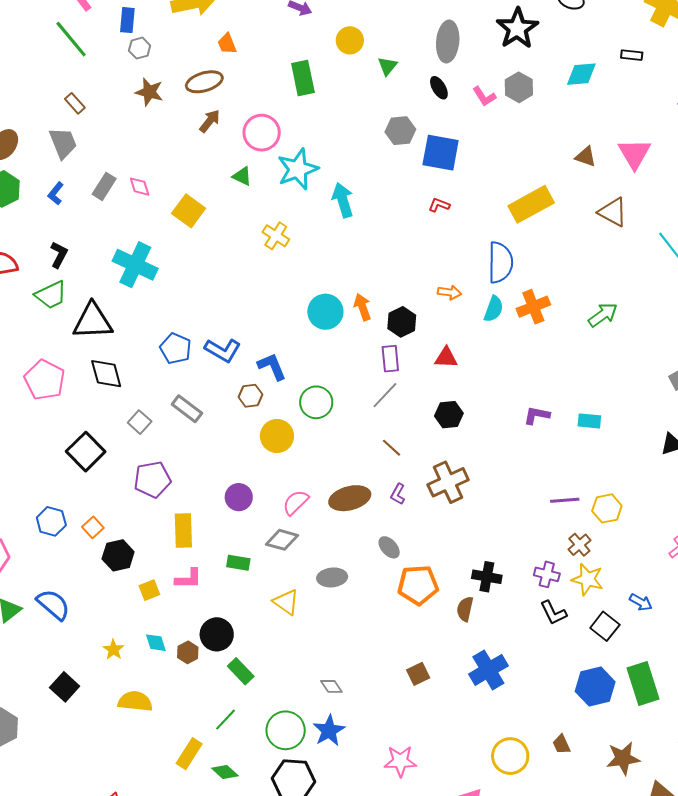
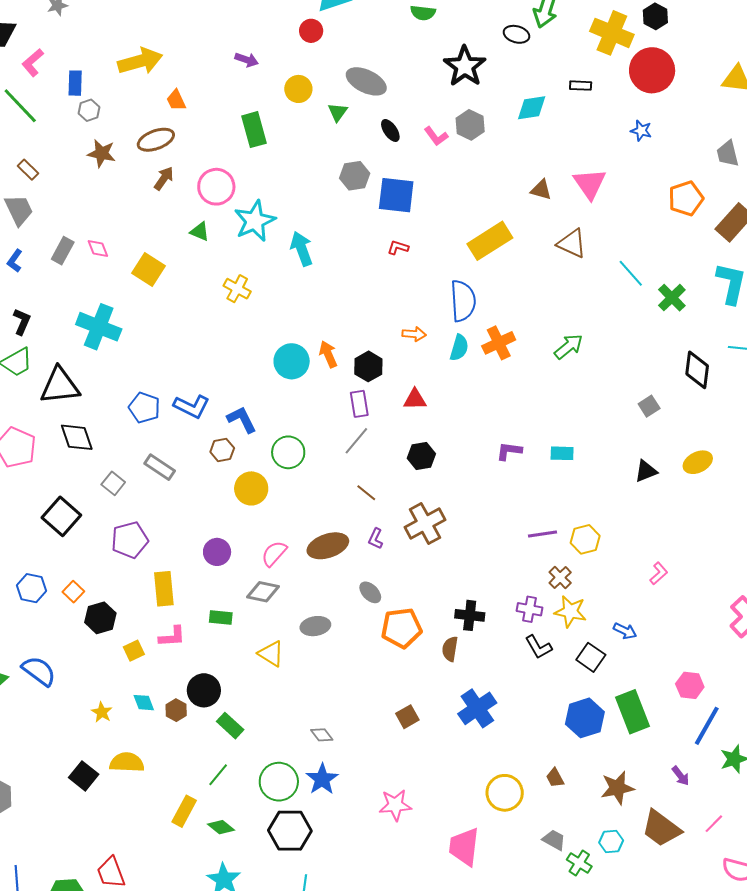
gray ellipse: (448, 42) -> (366, 81), moved, turned -66
black square: (65, 687) -> (84, 776), moved

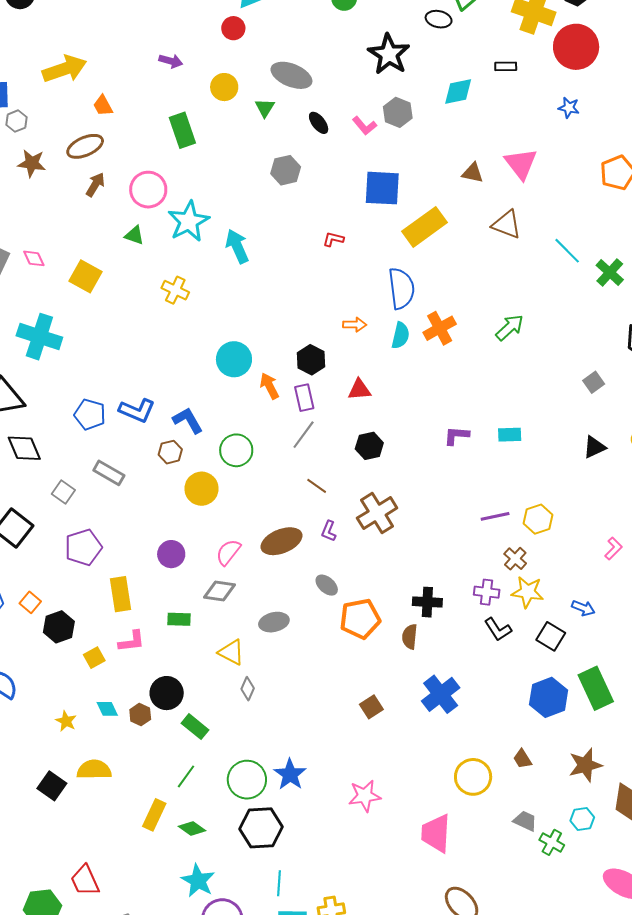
blue square: (396, 195) -> (382, 188), moved
orange arrow: (328, 354) -> (269, 386), moved
gray diamond: (322, 735) -> (248, 689), moved, turned 65

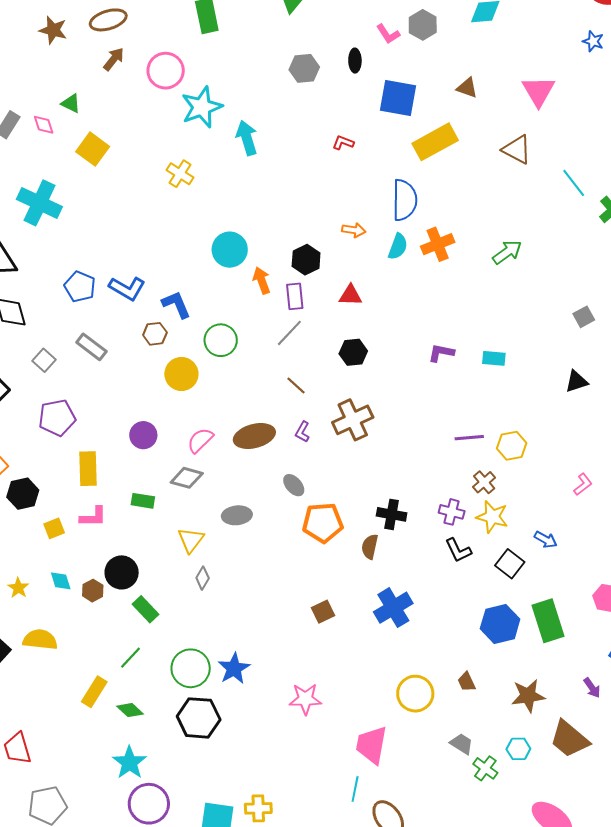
black ellipse: (319, 123) -> (355, 61), moved, turned 30
brown triangle: (473, 173) -> (467, 88), moved
green triangle: (134, 235) -> (71, 103), moved
yellow triangle: (231, 652) -> (191, 540), turned 32
cyan line: (279, 883) -> (355, 789), moved

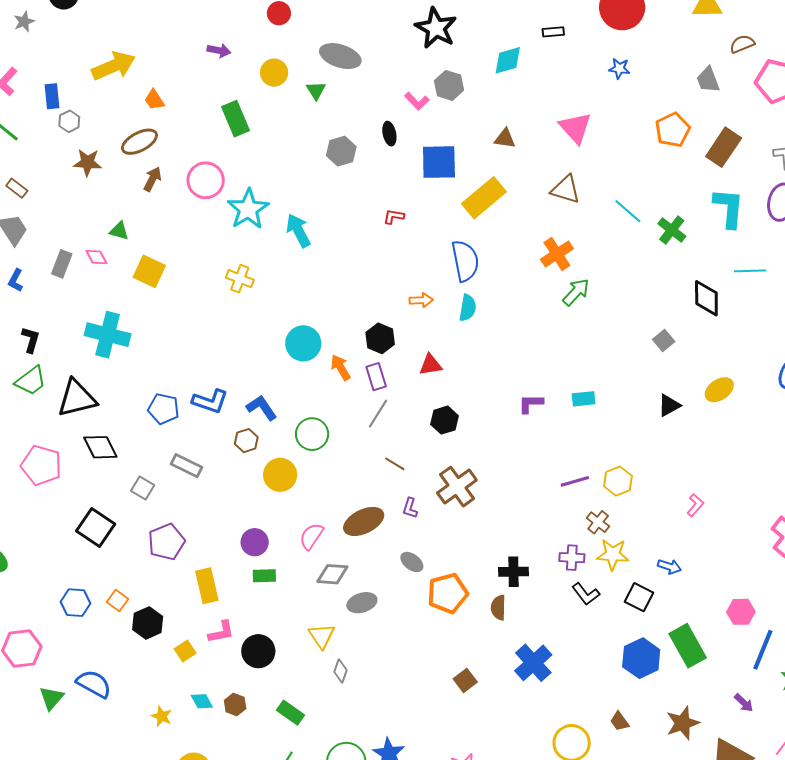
orange cross: (438, 244) -> (557, 254), moved
gray diamond: (187, 478) -> (332, 574), moved
green rectangle: (143, 501) -> (264, 576), moved
black circle: (122, 572) -> (258, 651), moved

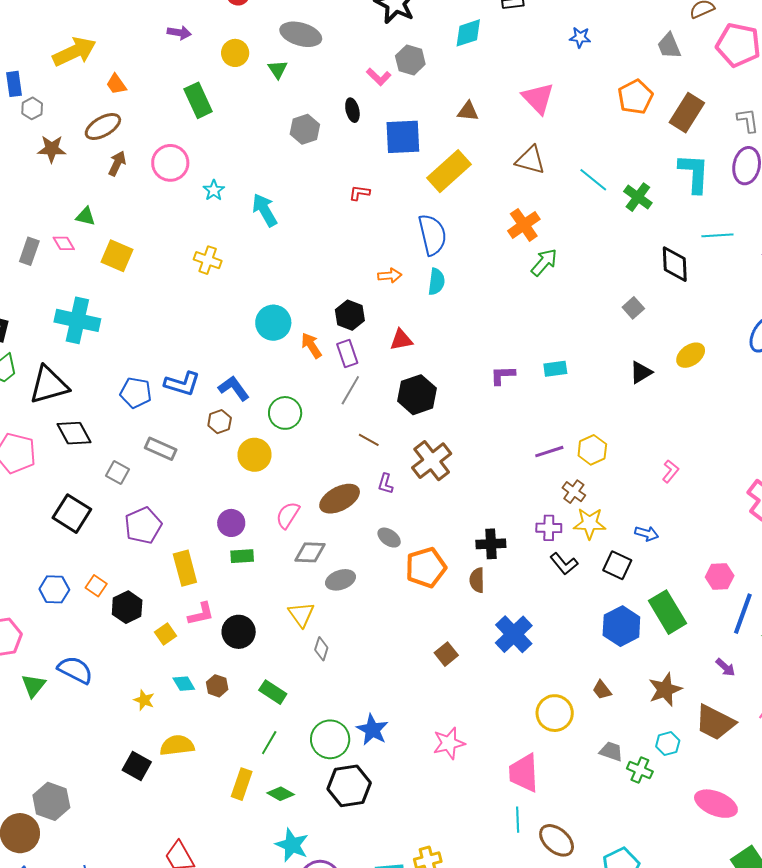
cyan star: (248, 209) -> (214, 190), size x0.5
black hexagon: (444, 420) -> (417, 395), size x1.4

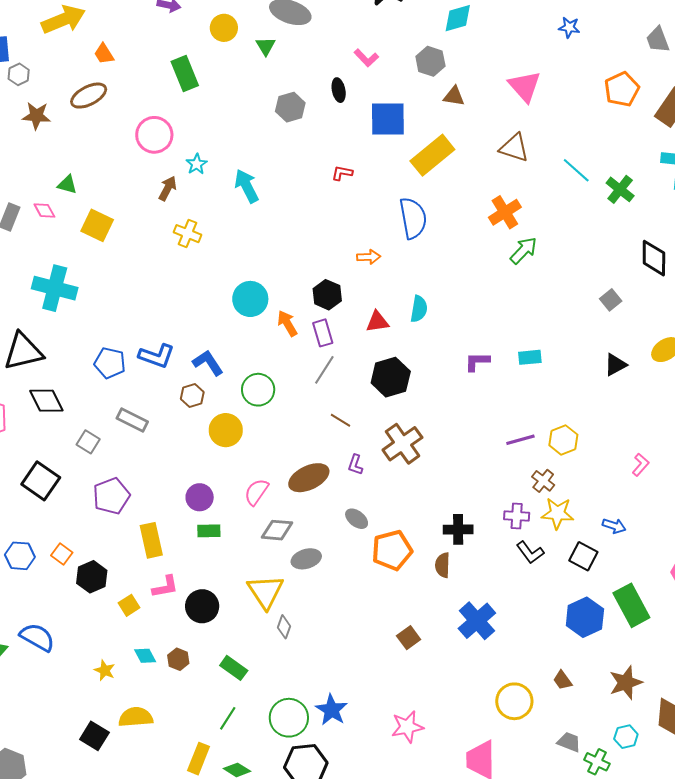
gray hexagon: (410, 60) -> (430, 61), moved
brown arrow: (117, 163) -> (168, 188), moved
cyan semicircle: (436, 282) -> (419, 309), moved
yellow triangle: (301, 614) -> (266, 592), size x1.4

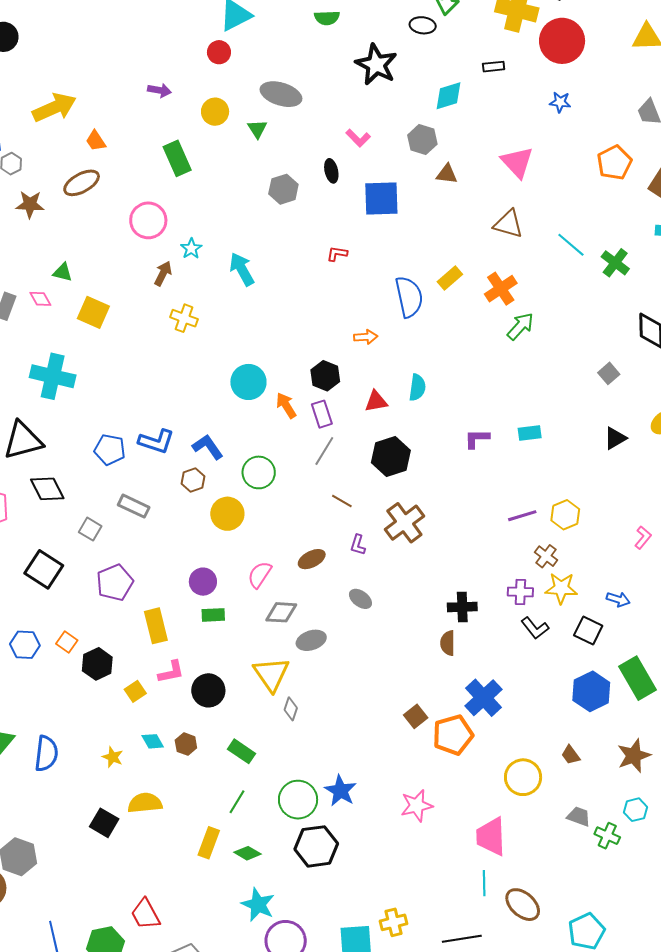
yellow rectangle: (432, 155) -> (450, 278), moved, size x0.6
brown ellipse: (309, 478) -> (312, 559), size x0.7
orange pentagon: (392, 550) -> (453, 735), moved
blue semicircle: (37, 637) -> (46, 754), moved, turned 69

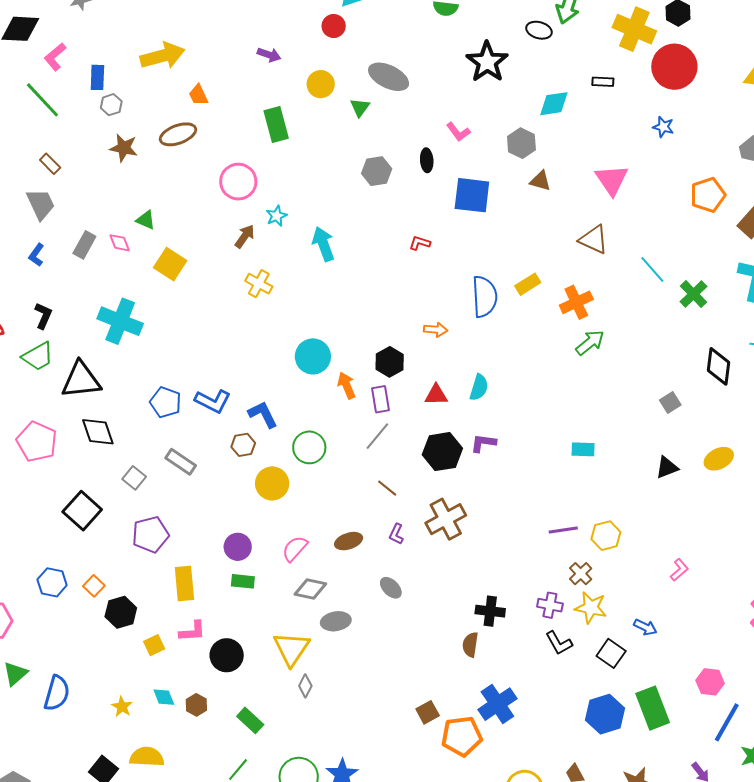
purple L-shape: (477, 439) -> (483, 443), moved

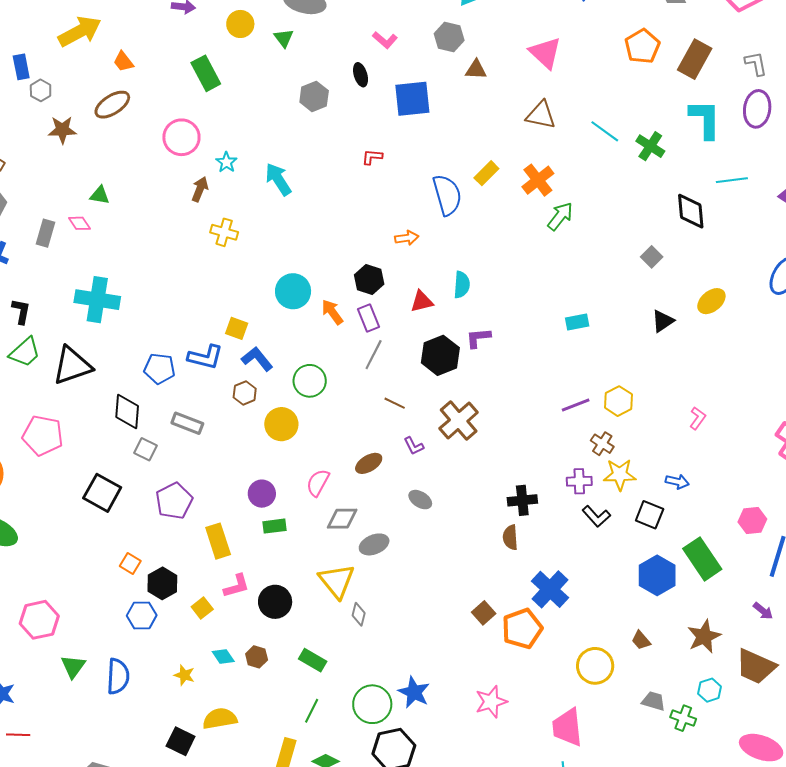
yellow square: (170, 264) -> (237, 328), moved, size x0.7
black diamond: (98, 432) -> (127, 412), moved, turned 36
purple L-shape: (396, 534) -> (414, 446), turned -40
blue hexagon: (52, 582) -> (142, 615), moved

